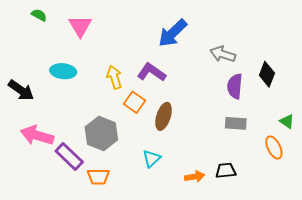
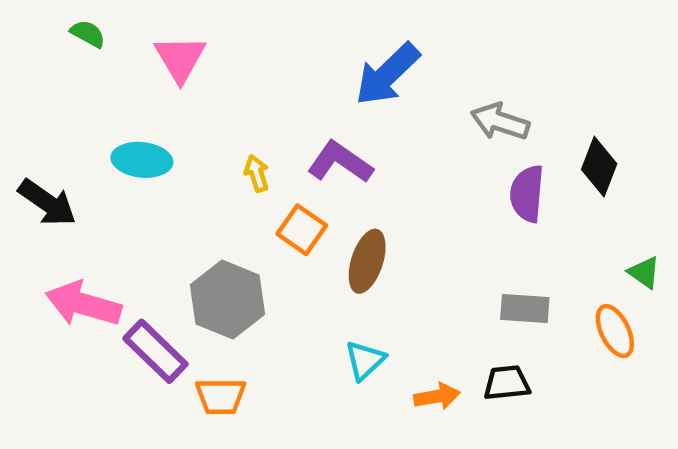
yellow arrow: (114, 77) -> (257, 173), size x0.7
gray rectangle: (236, 123) -> (525, 309), moved
cyan triangle: (151, 159) -> (365, 360), moved

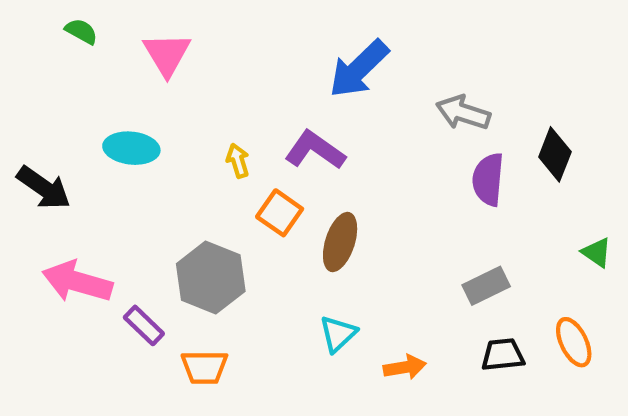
gray rectangle: (525, 309) -> (486, 286), turned -30
orange ellipse: (615, 331) -> (574, 342), moved
purple rectangle: (155, 351) -> (144, 325), size x0.7
black trapezoid: (507, 383) -> (503, 355), moved

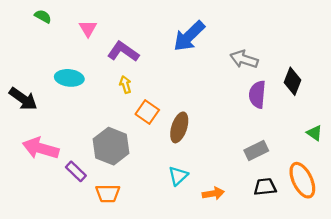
pink triangle: (167, 54) -> (88, 28), size x0.7
purple L-shape: (315, 150) -> (123, 52), moved
orange ellipse: (574, 342) -> (302, 180), size x1.4

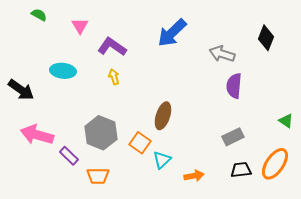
black diamond: (292, 81) -> (266, 38), moved
orange square: (147, 112) -> (140, 143), moved
orange ellipse: (302, 180) -> (275, 164), turned 60

